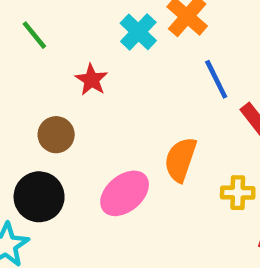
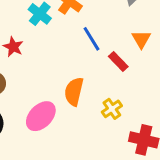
yellow cross: (238, 193) -> (112, 109), turned -30

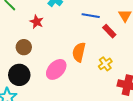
blue line: (92, 39) -> (91, 16), turned -48

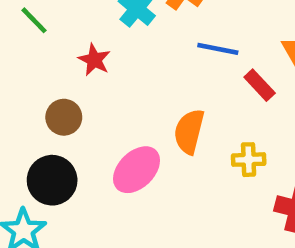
yellow cross: (105, 64) -> (249, 160), turned 32

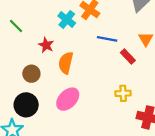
orange semicircle: (189, 131) -> (66, 63), moved

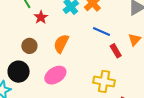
red star: (46, 45) -> (41, 17), moved
yellow cross: (123, 93) -> (104, 81), size x1.5

